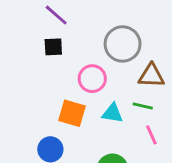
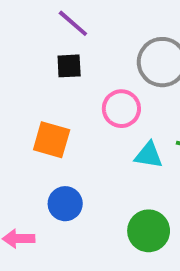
orange square: (72, 113) -> (52, 140), moved

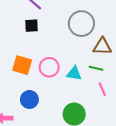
pink circle: (121, 109) -> (49, 67), moved

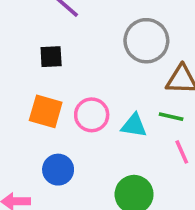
black square: (31, 26) -> (51, 57), moved

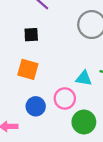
pink circle: (92, 115) -> (65, 98), moved

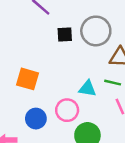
black square: (31, 35) -> (65, 35), moved

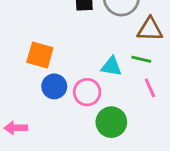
blue circle: (36, 119) -> (54, 86), moved

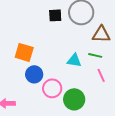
pink circle: (87, 92) -> (52, 88), moved

